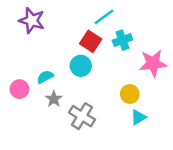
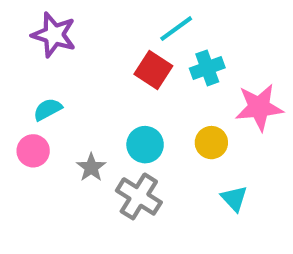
cyan circle: (81, 66) -> (145, 145), moved
cyan semicircle: (45, 77) -> (48, 109), moved
yellow circle: (130, 94) -> (211, 143), moved
cyan triangle: (138, 117) -> (234, 199), turned -42

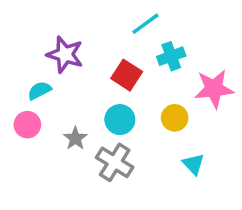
purple star: (54, 35) -> (65, 54), moved
red square: (153, 70) -> (127, 75), moved

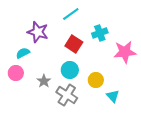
cyan line: (145, 24) -> (71, 14), moved
yellow circle: (175, 118) -> (96, 80), moved

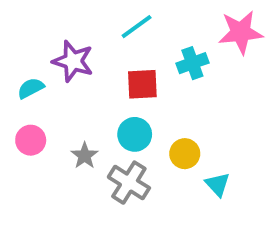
red square: (74, 44) -> (142, 84), turned -36
pink star: (125, 52) -> (241, 32), moved
cyan semicircle: (23, 53) -> (31, 88), moved

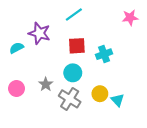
pink star: (241, 32) -> (130, 18), size x0.7
cyan cross: (192, 63) -> (104, 54), moved
pink circle: (31, 140) -> (16, 88), moved
yellow circle: (185, 154) -> (100, 94), moved

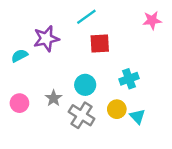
purple star: (39, 33) -> (46, 39), turned -30
red square: (77, 46) -> (100, 43), moved
cyan cross: (104, 54) -> (129, 79), moved

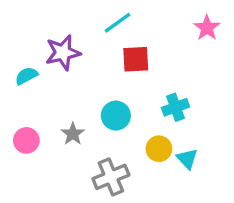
pink star: (152, 20) -> (207, 28), turned -30
gray cross: (82, 115) -> (111, 177), moved, turned 35

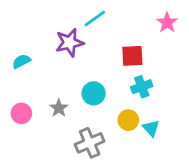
purple star: (63, 53) -> (70, 43), moved
red square: (136, 59) -> (132, 56), moved

